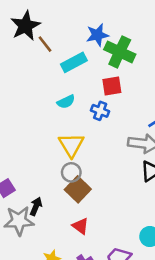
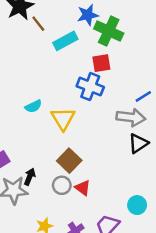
cyan semicircle: (66, 102) -> (33, 106), moved
blue cross: (100, 111) -> (90, 87), size x1.5
gray circle: (71, 172) -> (62, 185), moved
red triangle: (80, 226) -> (83, 188), moved

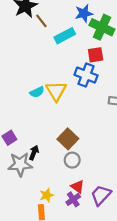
yellow triangle: (63, 119) -> (56, 91), moved
gray circle: (62, 185) -> (72, 160), moved
red triangle: (83, 188) -> (77, 187), moved

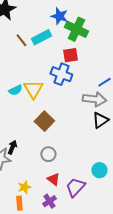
blue star: (84, 13) -> (59, 16), turned 30
brown line: (41, 21) -> (21, 40), moved
brown square: (68, 139) -> (44, 121), moved
purple cross: (73, 199) -> (49, 201), moved

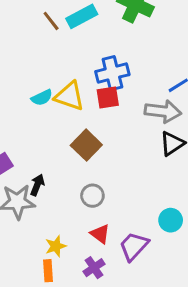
red square: (70, 55) -> (108, 98), moved
blue cross: (61, 74) -> (112, 73), turned -35
yellow triangle: (33, 89) -> (69, 96), turned -40

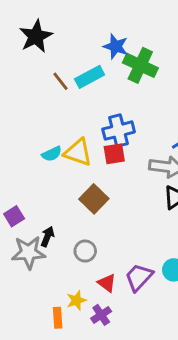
gray circle: (92, 196) -> (85, 251), moved
yellow star: (56, 246) -> (76, 300), moved
purple trapezoid: (134, 246) -> (139, 277), moved

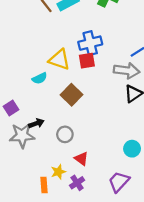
cyan semicircle: (52, 154) -> (40, 78), moved
black arrow: (47, 237) -> (36, 123), turned 48
purple trapezoid: (139, 277) -> (119, 182), moved

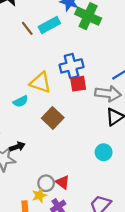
red square: (87, 61) -> (78, 84), moved
gray circle: (65, 134) -> (46, 183), moved
cyan circle: (132, 149) -> (104, 152), moved

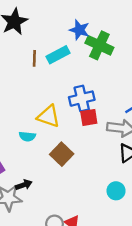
brown line: (27, 28) -> (34, 58), turned 40
cyan semicircle: (21, 101) -> (27, 136), turned 32

